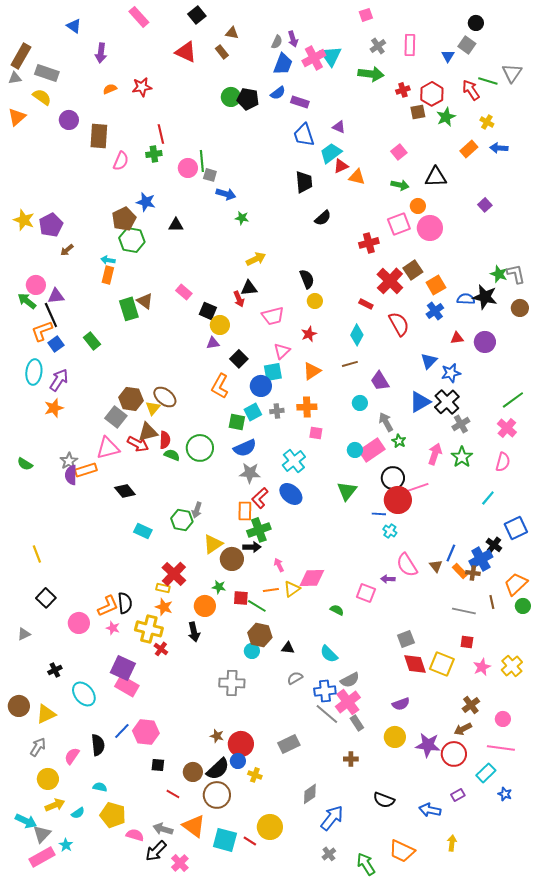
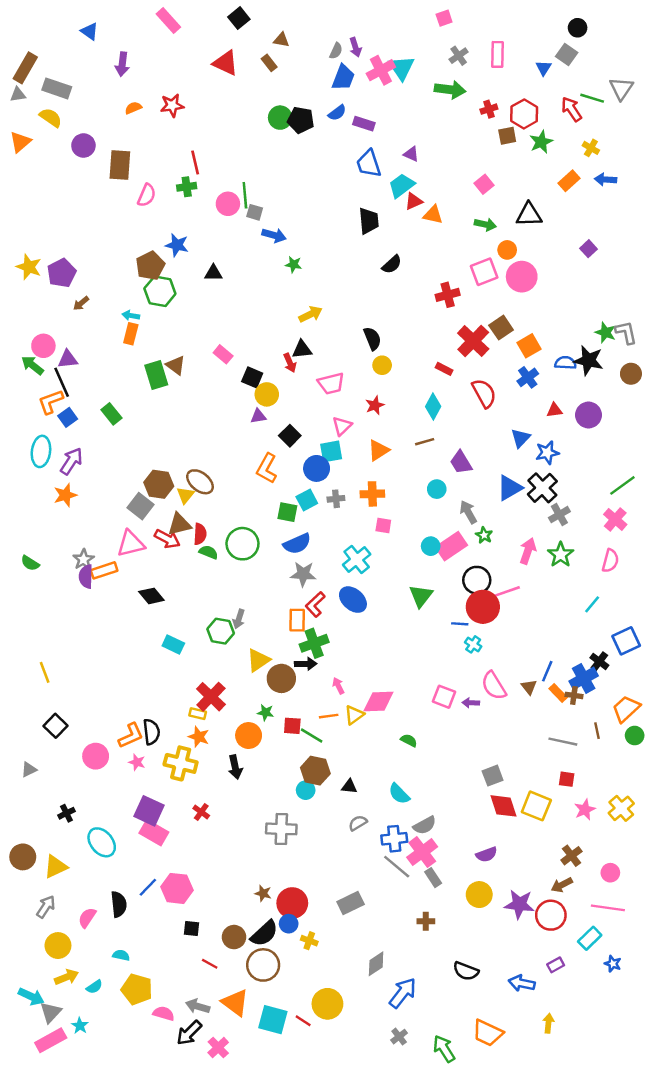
pink square: (366, 593) -> (444, 697), moved
red cross: (161, 649) -> (201, 812), moved

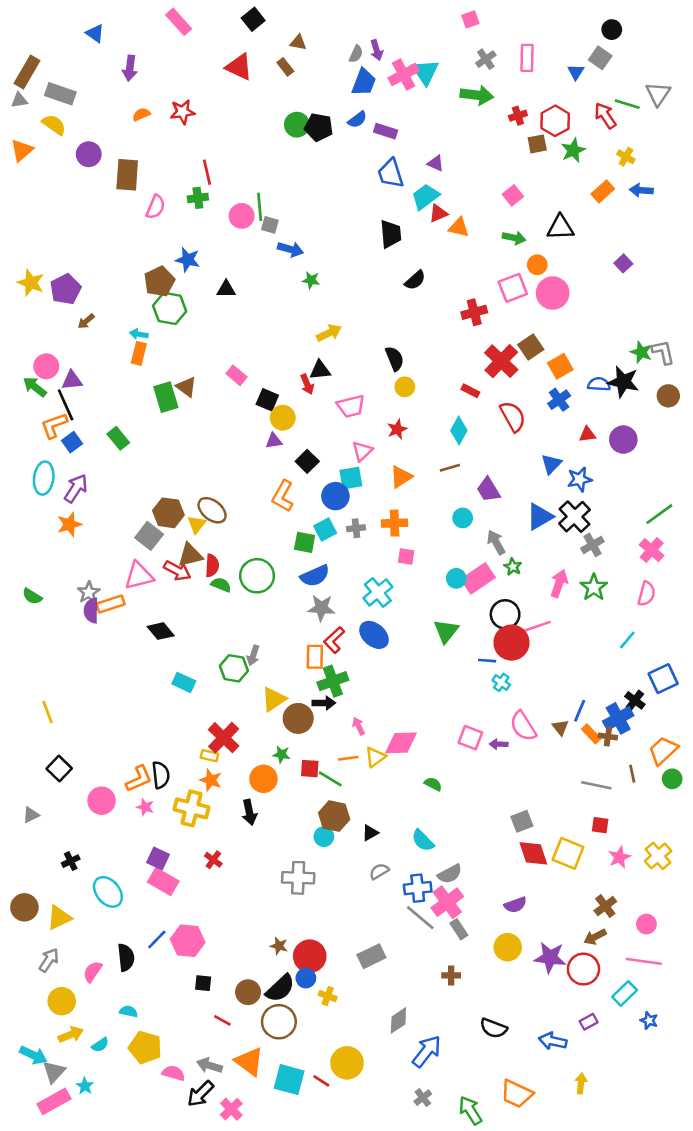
black triangle: (349, 786) -> (370, 833), turned -35
purple square: (149, 811) -> (158, 859), size x0.7

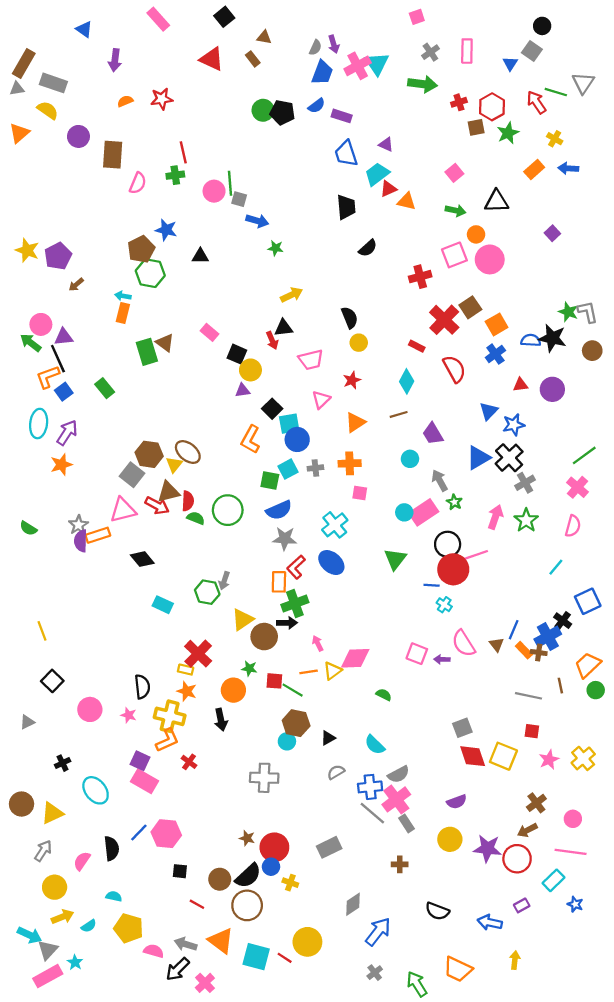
cyan square: (351, 478) -> (289, 424), moved
orange L-shape: (139, 779) -> (167, 740), moved

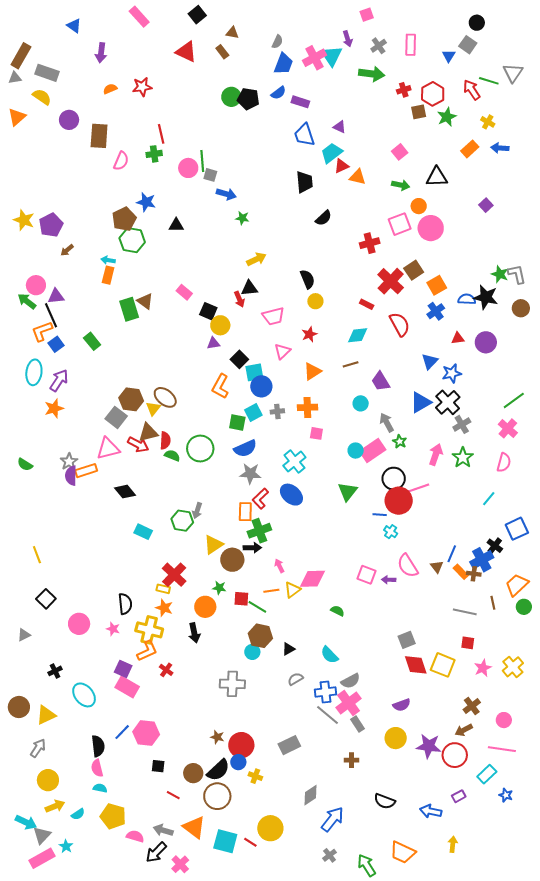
purple arrow: (334, 44) -> (348, 39), moved
cyan diamond: (407, 381) -> (358, 335), turned 55
pink semicircle: (82, 861) -> (97, 768), moved, turned -48

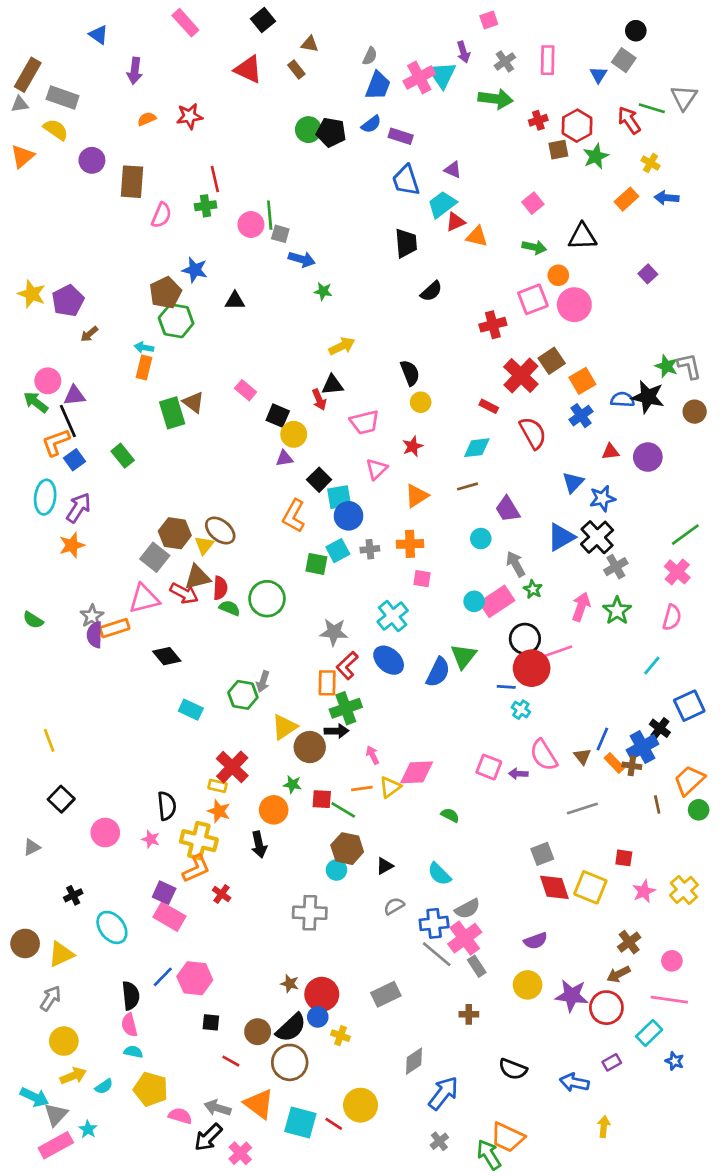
blue semicircle: (245, 449) -> (438, 672), moved, turned -40
gray line: (465, 612) -> (582, 808), moved, turned -30
orange trapezoid: (403, 852) -> (508, 1137), moved

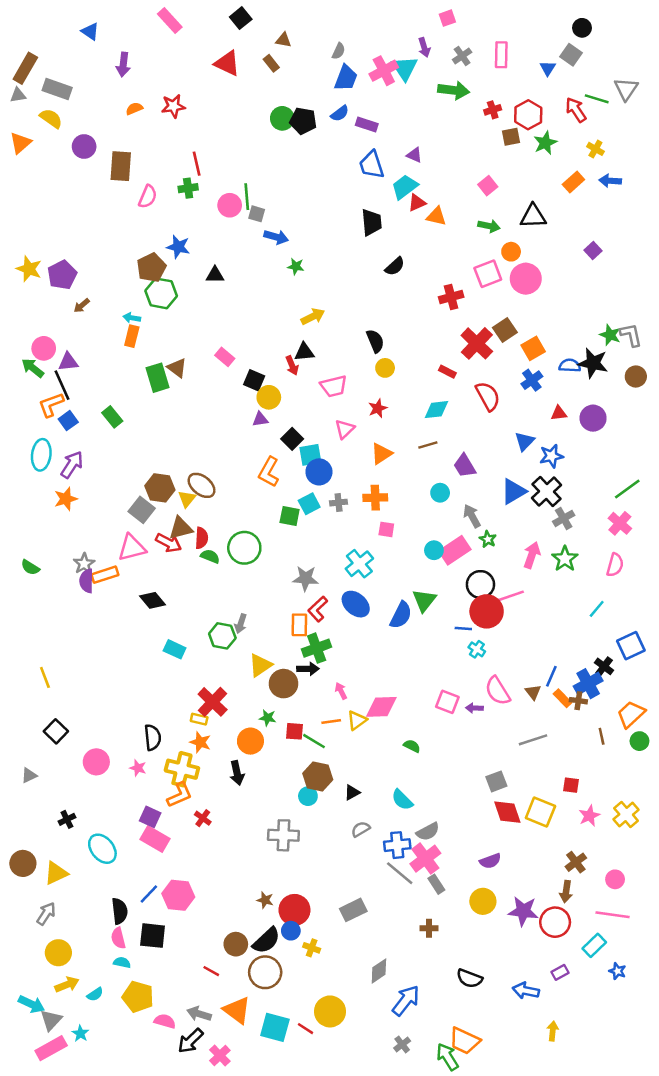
brown arrow: (618, 974) -> (566, 892), turned -55
black square: (211, 1022) -> (153, 936), moved, size x1.6

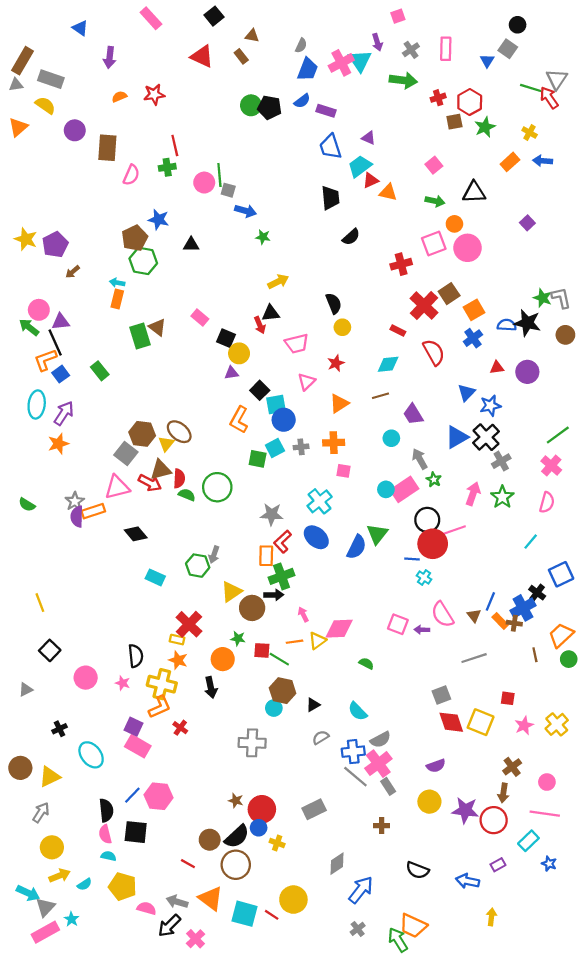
red arrow: (576, 110) -> (549, 98), moved

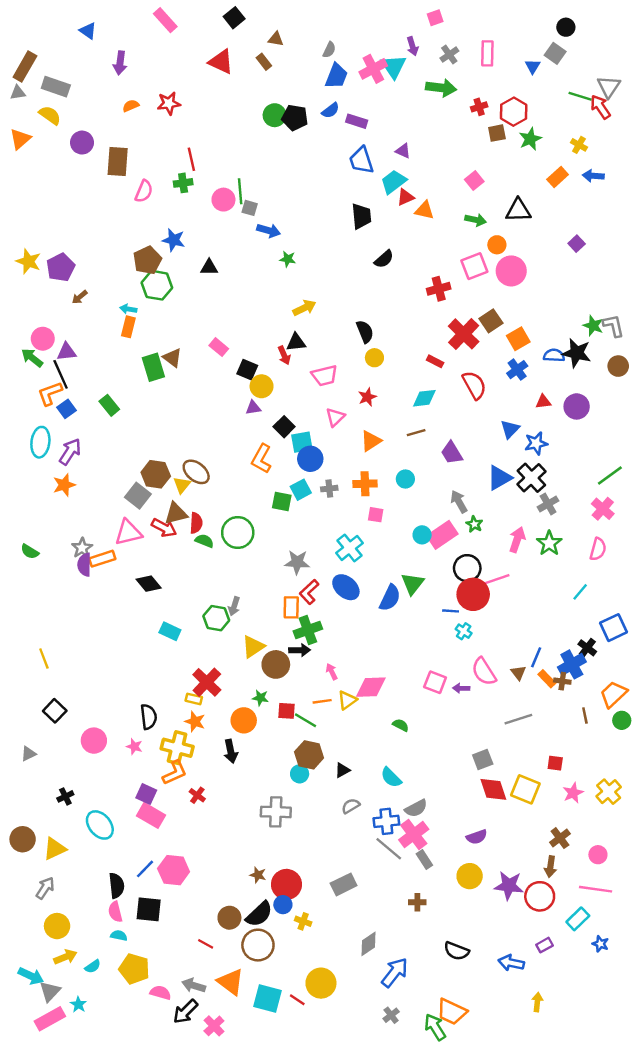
cyan circle: (391, 438) -> (405, 479), moved

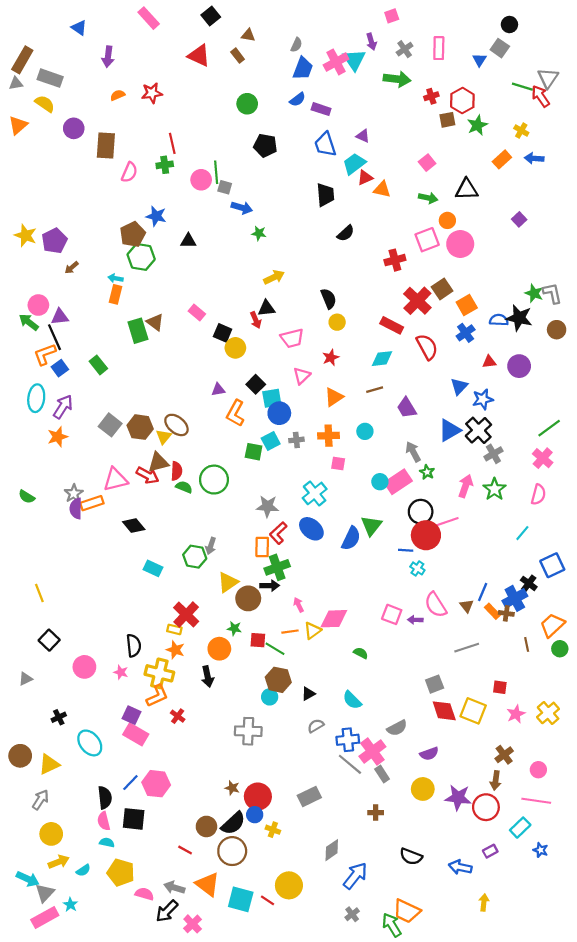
black pentagon: (295, 118) -> (265, 145), moved
red rectangle: (435, 361) -> (392, 325), size x1.5
purple triangle: (253, 408) -> (218, 390), moved
gray square: (138, 496) -> (110, 425), moved
gray semicircle: (416, 808) -> (397, 728), moved

